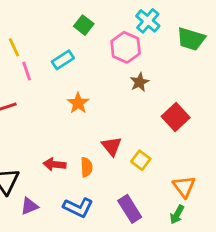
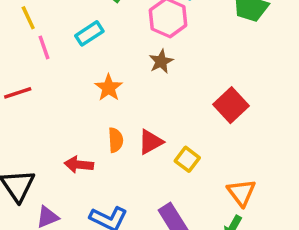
brown star: (139, 82) -> (161, 61), moved
red triangle: (112, 146) -> (151, 142), turned 40
orange semicircle: (87, 167) -> (116, 140), moved

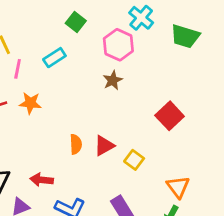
pink line: (44, 47) -> (18, 69), turned 30
orange star: (109, 88) -> (30, 103), moved, turned -30
red arrow: (79, 165) -> (42, 180), moved

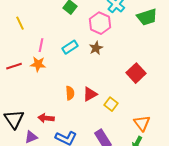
green trapezoid: (185, 36) -> (147, 17), turned -35
cyan rectangle: (54, 58) -> (70, 47), moved
pink line: (18, 69) -> (41, 45), moved

